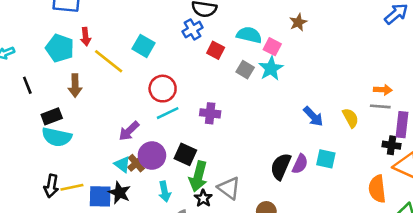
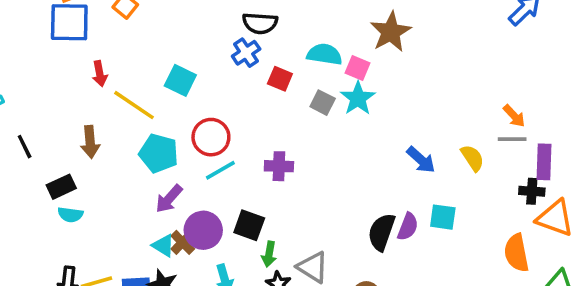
brown star: (298, 22) -> (391, 32), size x1.6
cyan pentagon: (60, 48) -> (159, 153), moved
orange arrow: (383, 90) -> (514, 116), turned 48
cyan semicircle: (57, 137) -> (70, 215), size x0.6
green arrow: (198, 176) -> (269, 254), size x0.6

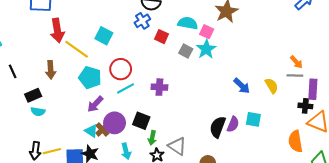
red arrow: (100, 74) -> (57, 30), size x1.6

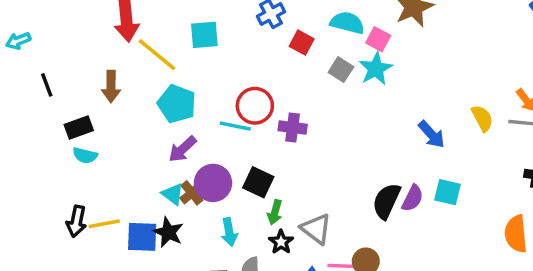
cyan square: (104, 36) -> (204, 35), turned -36
red circle: (121, 69) -> (255, 106), moved
yellow semicircle: (272, 86) -> (482, 118), moved
cyan line: (126, 88) -> (235, 126), turned 36

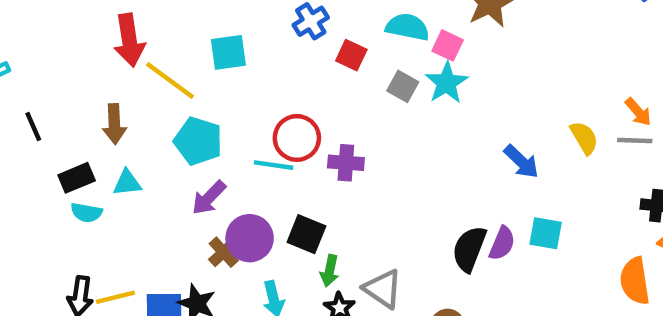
cyan triangle: (173, 194) -> (127, 183), moved, turned -40

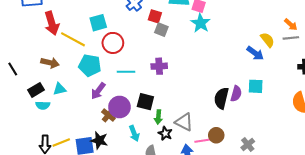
gray square: (403, 86) -> (161, 30), moved
brown arrow: (114, 124) -> (50, 63), turned -66
red circle: (297, 138) -> (113, 43), moved
blue arrow: (521, 162) -> (255, 53), moved

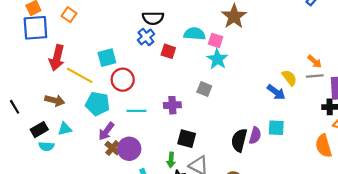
red arrow: (52, 23) -> (57, 58), turned 30
gray square: (161, 30) -> (204, 89), moved
black square: (145, 102) -> (187, 139), moved
brown cross: (108, 115) -> (112, 148), moved

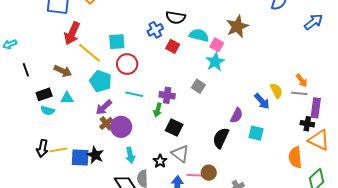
black semicircle: (153, 18) -> (176, 18), moved
purple semicircle: (255, 135) -> (237, 115), moved
green arrow: (171, 160) -> (158, 110), moved

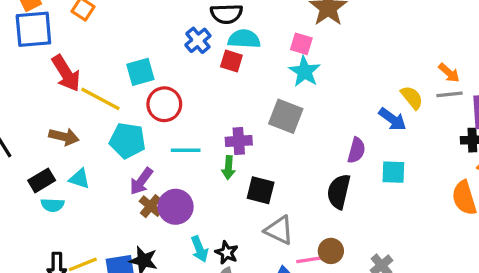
red arrow: (72, 33) -> (66, 73), turned -45
cyan semicircle: (199, 35) -> (244, 39), moved
gray square: (198, 86) -> (286, 116), size x1.5
cyan triangle: (67, 98) -> (79, 179), turned 32
black star: (160, 161) -> (227, 253), moved

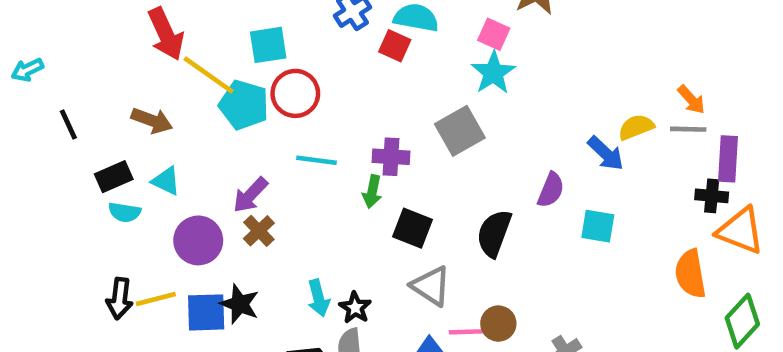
yellow semicircle: (412, 98) -> (636, 127), turned -80
gray square: (286, 116) -> (460, 131), turned 32
cyan pentagon: (128, 141) -> (244, 105), moved
black semicircle: (339, 192) -> (494, 233), moved
purple circle: (176, 207) -> (198, 240), moved

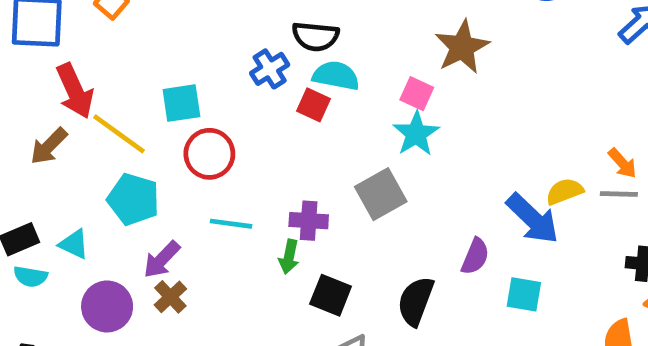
cyan pentagon: (244, 105) -> (133, 199), moved
brown arrow: (152, 121) -> (49, 146), moved, turned 114
blue arrow: (606, 153) -> (533, 219), size x1.4

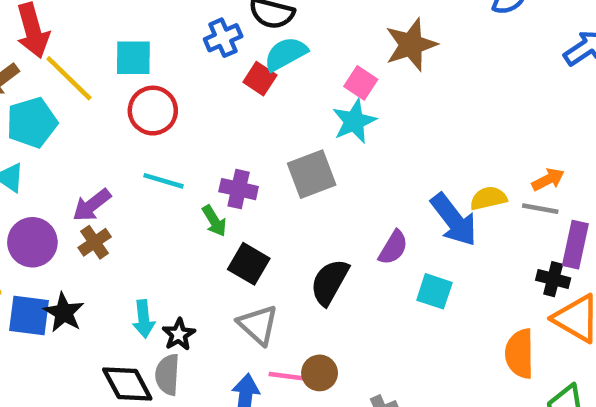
cyan semicircle: (336, 76) -> (286, 54), turned -48
orange arrow: (622, 163) -> (548, 179), turned -84
cyan pentagon: (133, 199) -> (32, 123), moved, turned 30
green arrow: (289, 257) -> (214, 221), turned -52

